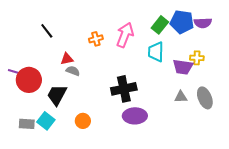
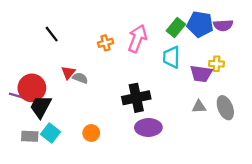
red triangle: (67, 59) -> (68, 73), moved, turned -40
purple line: (15, 72) -> (16, 96), moved
black trapezoid: (57, 95) -> (41, 107), moved

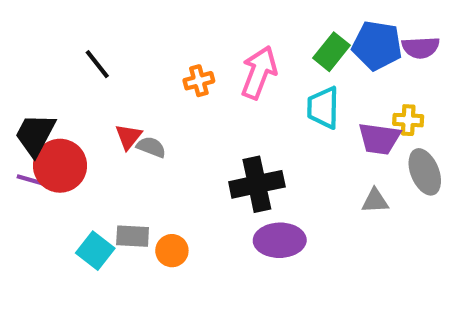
black trapezoid: (41, 107) -> (35, 135), moved
gray ellipse: (225, 108) -> (425, 172), moved
gray rectangle: (30, 136) -> (133, 236), moved

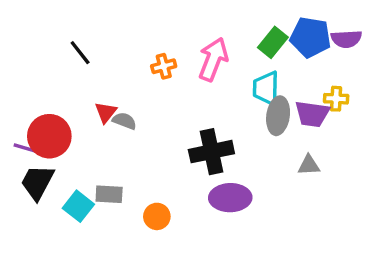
black trapezoid: (35, 135) -> (37, 182), moved
gray ellipse: (425, 172) -> (278, 116), moved, turned 30
orange circle: (172, 251) -> (157, 216), moved

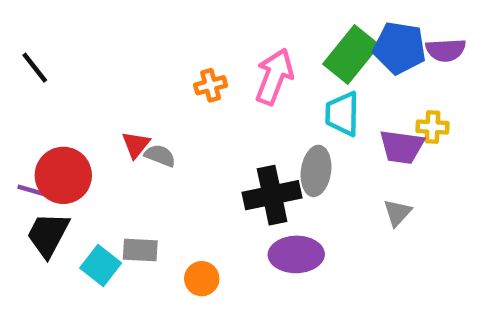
green rectangle: (273, 42) -> (351, 54), size x1.4
black line: (80, 53) -> (35, 68), moved
gray ellipse: (278, 116) -> (316, 171), moved
gray triangle: (309, 165) -> (397, 213), turned -45

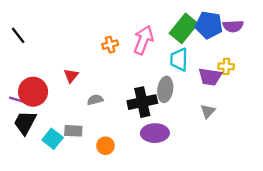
gray semicircle: (160, 156) -> (95, 100), moved, turned -35

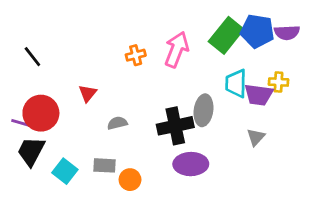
black line: (18, 35) -> (32, 57), moved
cyan trapezoid: (179, 60) -> (236, 83), moved
gray rectangle: (73, 131) -> (105, 165), moved

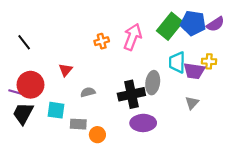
purple semicircle: (287, 33) -> (215, 24), turned -30
cyan square: (65, 171) -> (56, 110), moved, turned -30

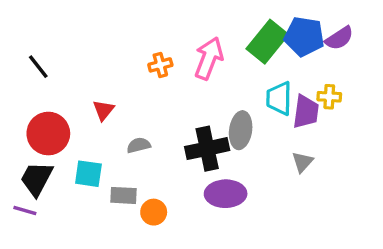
purple trapezoid: (194, 71) -> (306, 112), turned -90
purple line: (16, 92) -> (25, 210), moved

